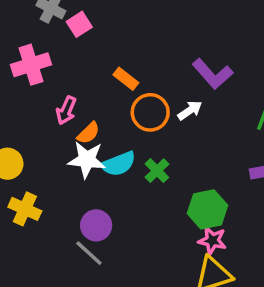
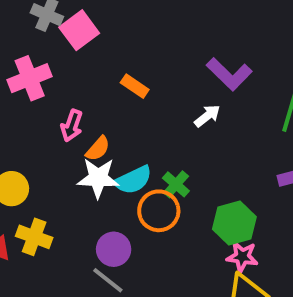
pink square: (79, 24) -> (79, 30), size x1.4
orange circle: (150, 112) -> (159, 211), moved

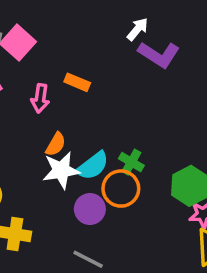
white arrow: (207, 116) -> (137, 29), moved
pink arrow: (72, 126) -> (40, 98), moved
purple circle: (114, 249) -> (90, 209), moved

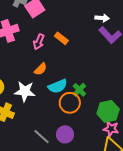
white arrow: (137, 29) -> (102, 18), turned 40
white star: (61, 170) -> (25, 91), moved
purple circle: (90, 209) -> (65, 134), moved

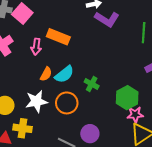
orange rectangle: (61, 38) -> (58, 37), size x1.5
cyan semicircle: (58, 86) -> (64, 74), moved
orange circle: (70, 103) -> (67, 103), moved

